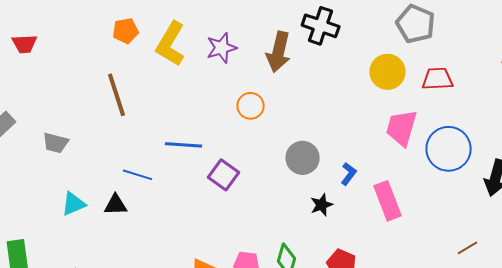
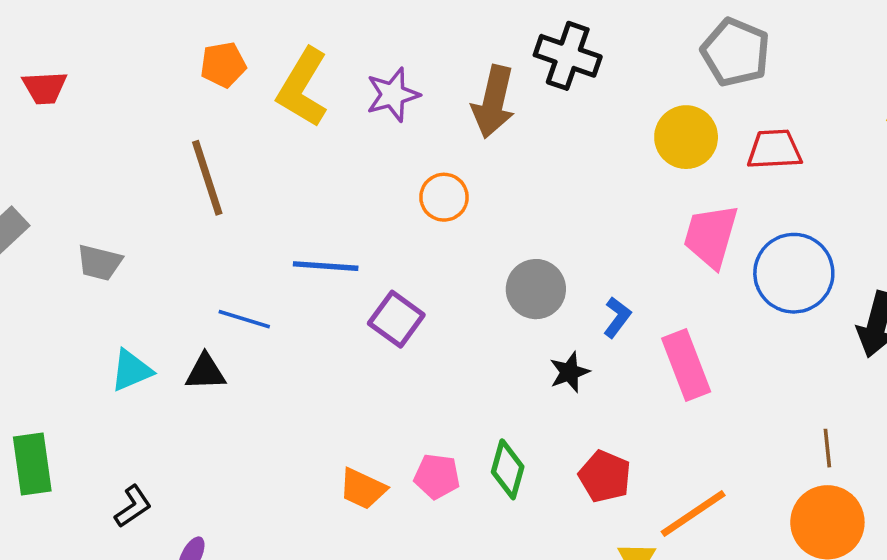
brown line: (468, 248) -> (827, 448), turned -65

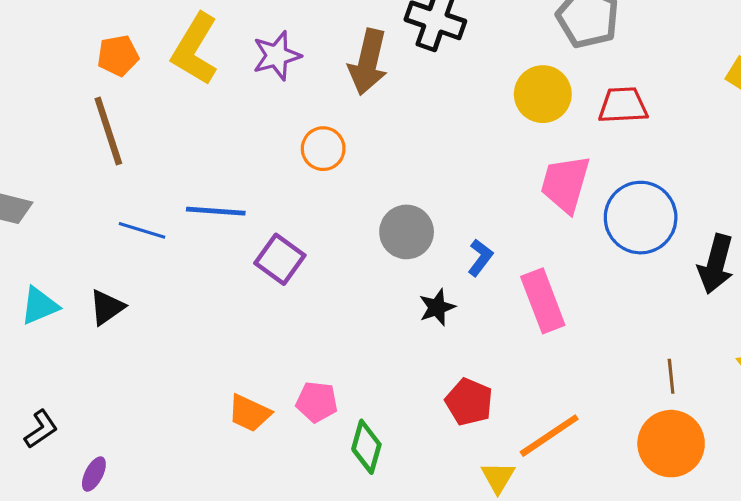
orange pentagon: (223, 65) -> (118, 56), moved
blue line: (244, 319) -> (142, 230), moved
black triangle: (205, 372) -> (107, 307), turned -33
green diamond: (508, 469) -> (366, 447), moved

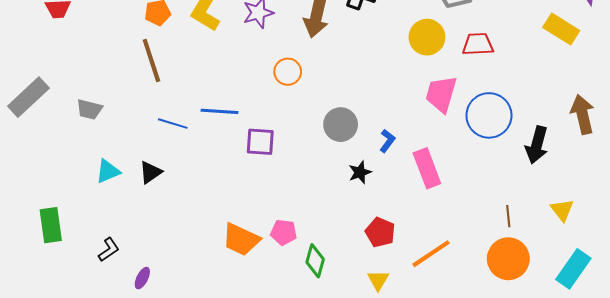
purple square: (280, 259) -> (260, 142), turned -32
orange trapezoid: (249, 413) -> (241, 239), size x1.4
yellow triangle: (498, 477) -> (378, 280), moved

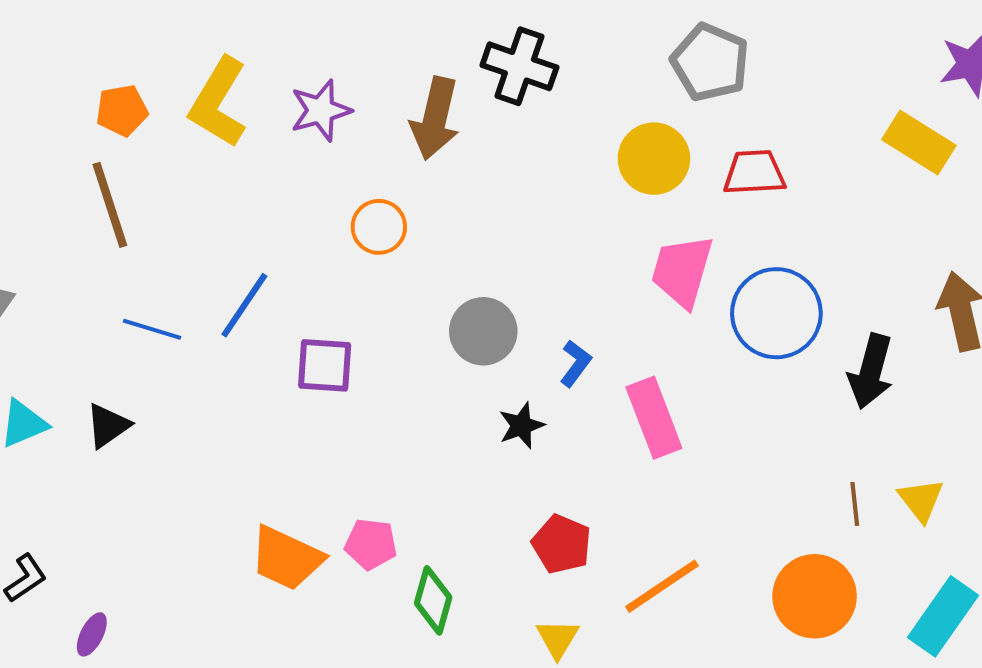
blue line: (220, 111) -> (244, 305), turned -60
brown line: (508, 216) -> (855, 504), moved

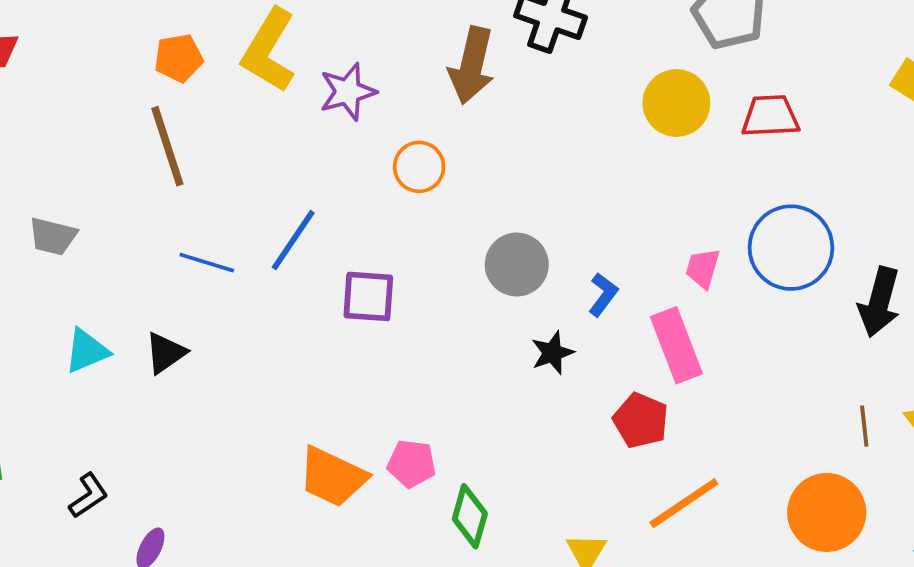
purple star: (321, 110) -> (348, 92), moved
pink trapezoid: (682, 271) -> (703, 268), moved, size x0.6
red pentagon: (562, 544) -> (641, 420), moved

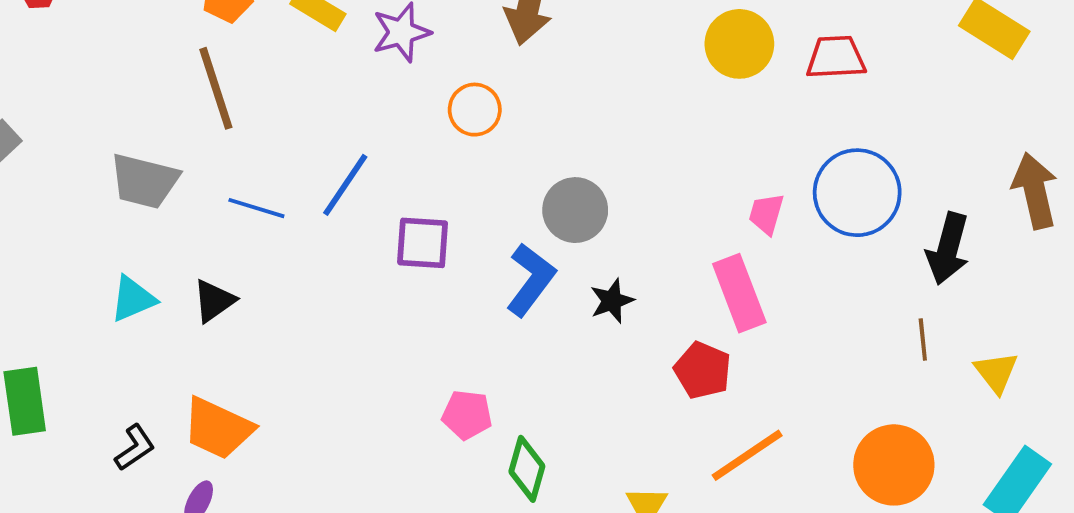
gray trapezoid: (53, 236) -> (144, 181), moved, size x1.4
blue L-shape: (603, 295) -> (531, 280), moved, size x1.6
brown line: (864, 426) -> (923, 339), moved
orange trapezoid: (333, 477) -> (218, 428), moved

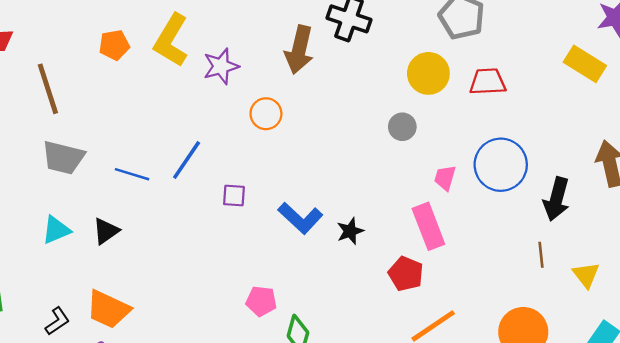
brown line: (216, 88) -> (48, 89), moved
gray circle: (575, 210) -> (402, 127), moved, size x0.7
purple square: (423, 243) -> (234, 196), size x0.7
blue L-shape: (531, 280) -> (300, 218), turned 96

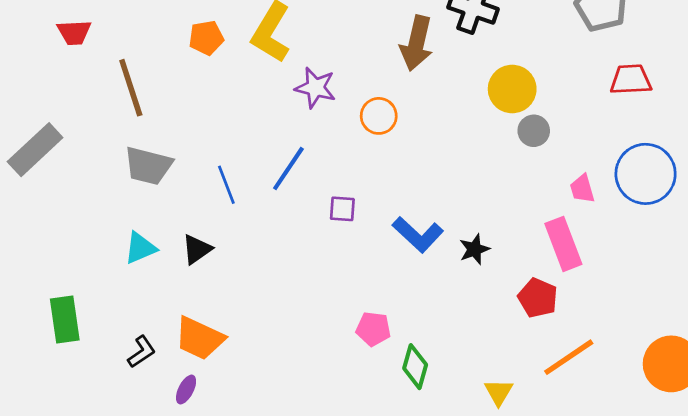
purple star: (221, 66) -> (315, 88), moved, turned 30
yellow circle: (428, 73) -> (512, 89), moved
blue line: (132, 174) -> (226, 185), turned 52
pink trapezoid: (445, 178) -> (582, 189), turned -32

